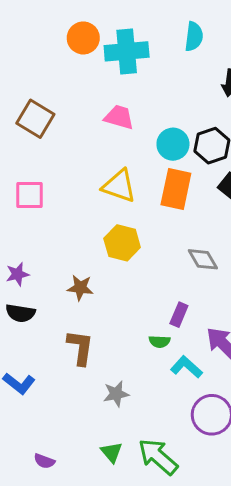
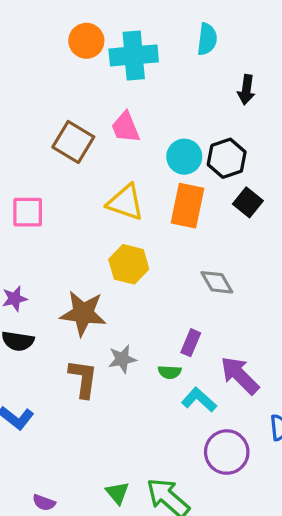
pink trapezoid: (119, 117) -> (126, 127), turned -128
brown square: (35, 119) -> (73, 142), moved
brown star: (80, 288) -> (83, 313), size x1.6
gray star: (116, 394) -> (122, 359), moved

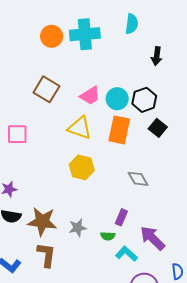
orange circle: (86, 41) -> (52, 36), moved
pink trapezoid: (126, 127) -> (90, 96), moved, turned -100
brown star: (83, 313) -> (42, 221), moved
brown L-shape: (83, 379) -> (46, 255), moved

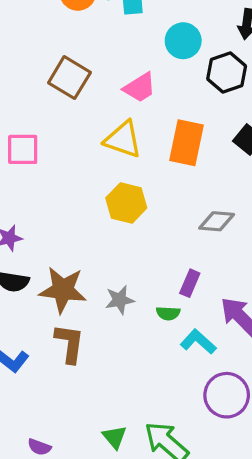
cyan circle: (117, 99) -> (183, 41), moved
black hexagon: (144, 100) -> (227, 73), moved
gray diamond: (138, 179) -> (217, 221), turned -55

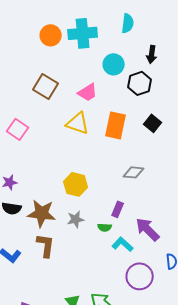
pink square: (23, 149) -> (18, 129), turned 35
yellow hexagon: (126, 203) -> (76, 184), moved

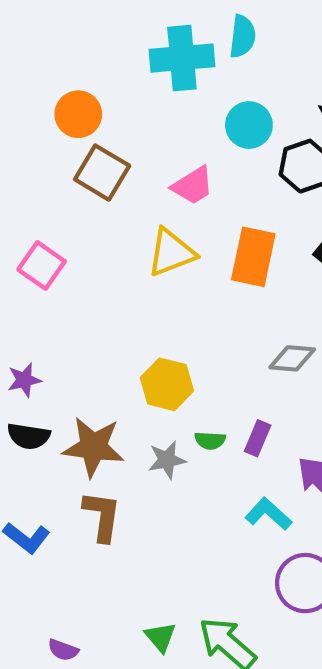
cyan semicircle: (128, 23) -> (242, 36), moved
orange circle: (51, 35) -> (78, 114), moved
yellow triangle: (78, 123) -> (171, 252), turned -40
green semicircle: (105, 227) -> (210, 440), moved

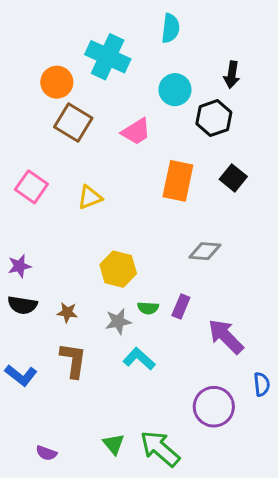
cyan cross: (182, 58) -> (108, 57), moved, turned 30
yellow triangle: (171, 252) -> (90, 197), moved, size x0.7
brown star: (93, 447) -> (67, 312), size x0.5
cyan L-shape: (268, 514) -> (139, 359), moved

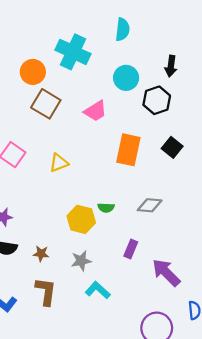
green semicircle: (148, 308) -> (106, 208), moved

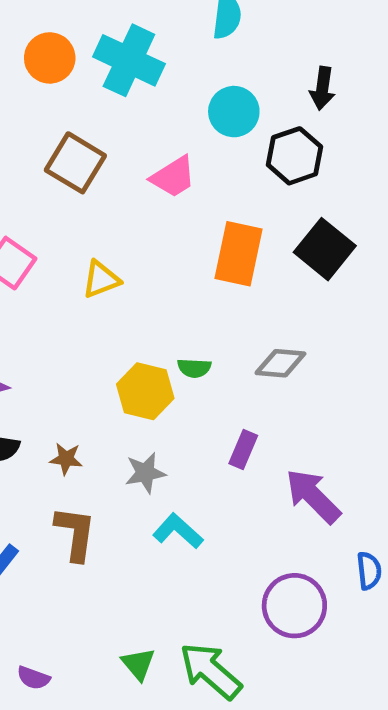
orange circle: (33, 72) -> (50, 58), moved
black square: (172, 147) -> (325, 249), size x1.4

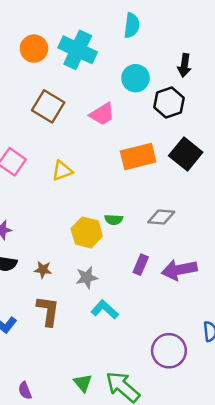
orange rectangle: (239, 254) -> (138, 157), turned 64
purple arrow: (313, 496) -> (179, 270), moved, turned -56
purple semicircle: (33, 678) -> (25, 391), turned 48

